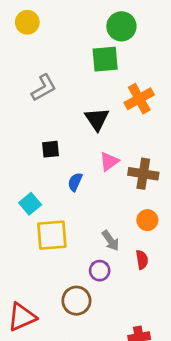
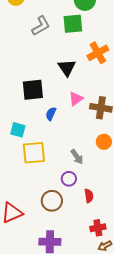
gray L-shape: (44, 88) -> (41, 26), moved
black square: (50, 149) -> (33, 90), size x1.6
cyan square: (30, 204) -> (18, 130), turned -35
red semicircle: (142, 260) -> (89, 196), moved

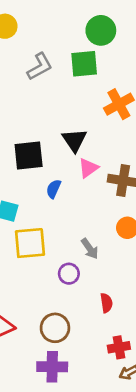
black triangle: (67, 68) -> (74, 140), moved
purple circle: (69, 179) -> (69, 274), moved
brown circle: (52, 201) -> (55, 328), moved

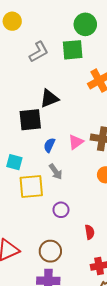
black triangle: (74, 140) -> (49, 99), moved, turned 42
pink triangle: (88, 168) -> (76, 142), moved
gray arrow: (90, 249) -> (56, 172), moved

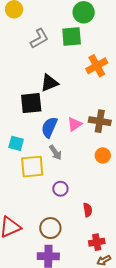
blue semicircle: (49, 145) -> (49, 127), size x1.5

